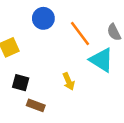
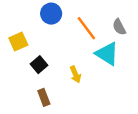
black square: (21, 83) -> (39, 65), moved, turned 35
brown rectangle: (36, 105) -> (44, 97), turned 49

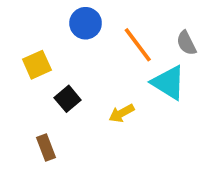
yellow arrow: (75, 74) -> (122, 113), turned 84
brown rectangle: (44, 97) -> (46, 147), moved

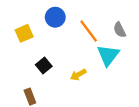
yellow square: (37, 65) -> (24, 33), moved
cyan triangle: (168, 83) -> (108, 55), turned 35

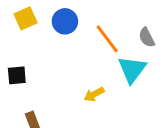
yellow square: (24, 33) -> (26, 18), moved
black square: (44, 66) -> (17, 75), moved, turned 35

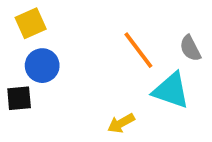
blue circle: (65, 21) -> (42, 66), moved
cyan triangle: (132, 70) -> (171, 91), turned -48

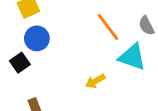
black square: (19, 98) -> (20, 63), turned -30

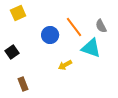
blue circle: (37, 38) -> (50, 35), moved

